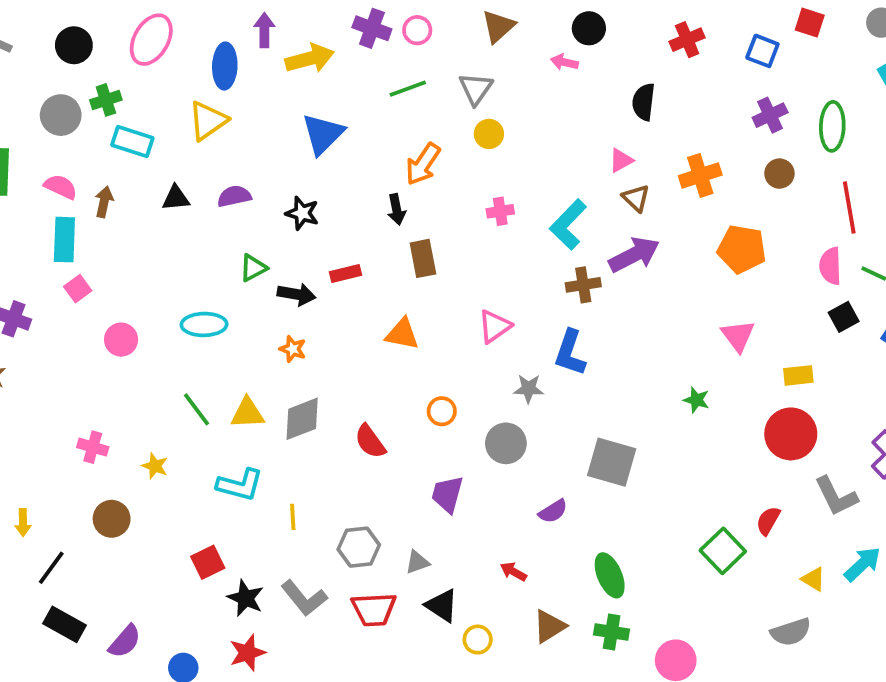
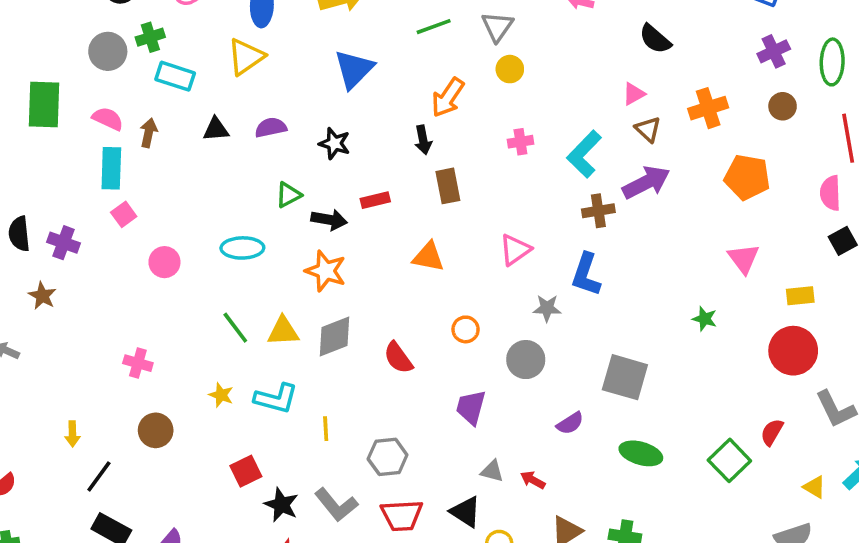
black semicircle: (644, 102) -> (655, 39), turned -56
orange star: (293, 349) -> (326, 271), size x1.6
yellow star: (155, 466) -> (221, 395), moved
gray triangle: (417, 562) -> (492, 471), moved, turned 35
green ellipse: (610, 575) -> (641, 453), moved, turned -51

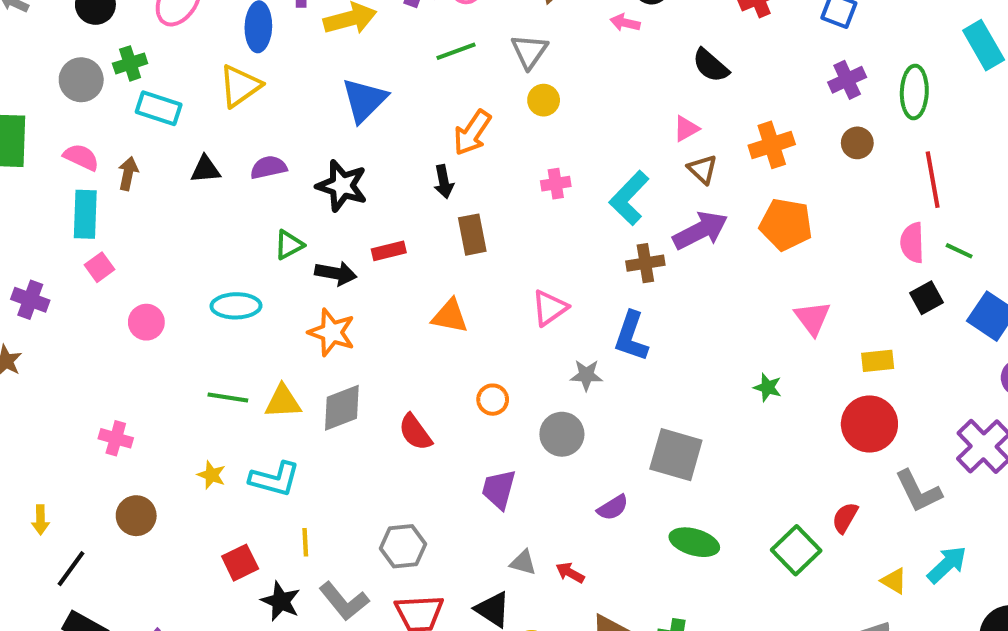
black star: (334, 143) -> (342, 186), size x1.4
orange pentagon: (747, 177) -> (786, 224), moved
green line: (235, 328) -> (228, 398), turned -44
yellow line: (326, 429) -> (305, 542), moved

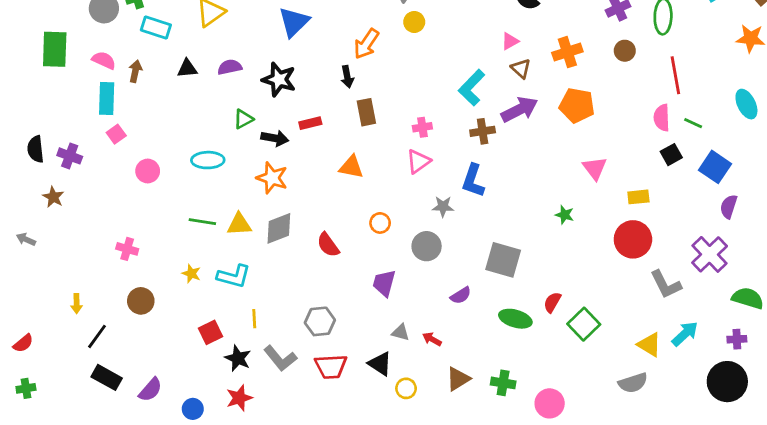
pink cross: (556, 184) -> (422, 127), moved
red semicircle: (845, 518) -> (552, 302), moved
yellow triangle: (894, 581) -> (649, 345), size x1.4

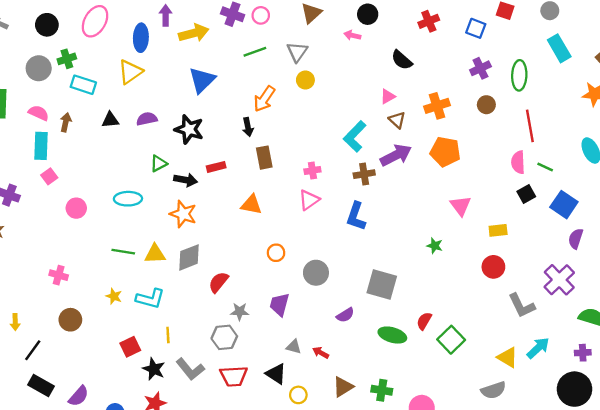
gray star: (443, 207) -> (240, 312), moved
red circle: (633, 239) -> (493, 267), size x0.7
red semicircle: (328, 245) -> (218, 282), moved, turned 75

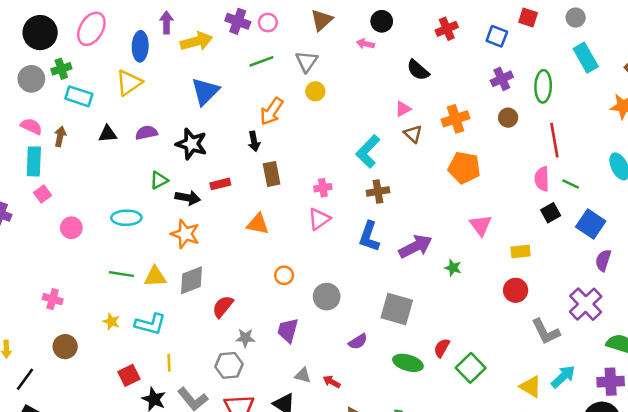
black circle: (47, 25) -> (40, 33), size x1.4
purple arrow: (396, 155) -> (415, 247), moved
purple cross: (583, 353) -> (611, 382), size x1.5

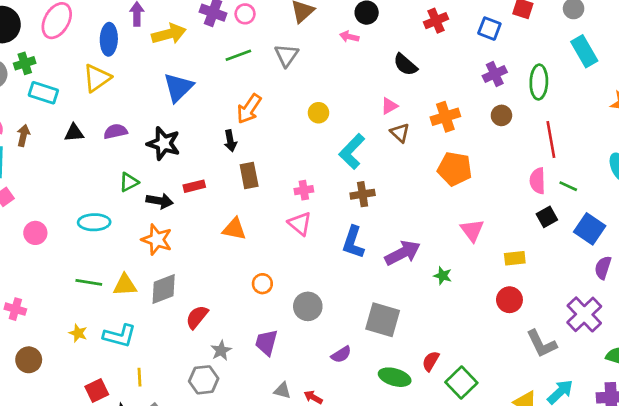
yellow circle: (315, 91) -> (318, 113), moved
pink triangle: (319, 219) -> (300, 224), turned -45
gray star: (245, 338) -> (221, 350), turned -30

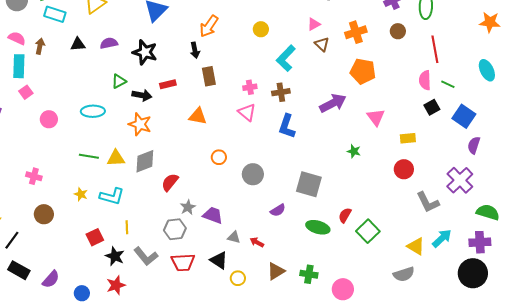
brown cross: (363, 194) -> (281, 92), moved
purple arrow: (403, 253) -> (333, 103), moved
purple trapezoid: (266, 342) -> (213, 215), moved, turned 95

